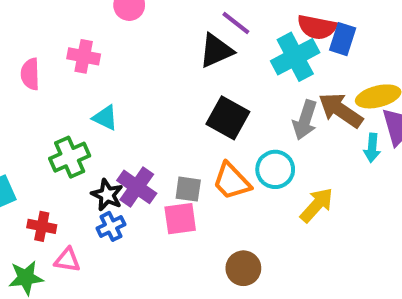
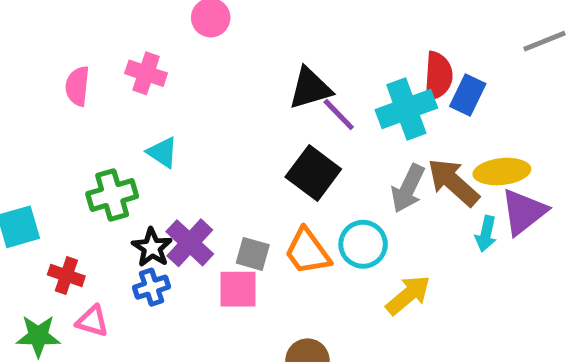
purple line: (236, 23) -> (339, 115), moved
red semicircle: (317, 27) -> (438, 76), turned -105

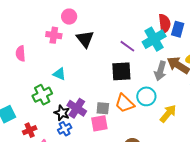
pink cross: (146, 73) -> (54, 35), moved
black triangle: (310, 88) -> (85, 39), moved, turned -42
black square: (313, 173) -> (121, 71), turned -30
red cross: (66, 275) -> (30, 130), turned -32

